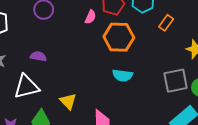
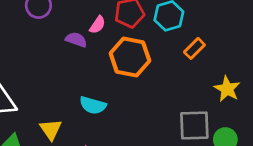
purple semicircle: (38, 56) -> (76, 40), moved
cyan semicircle: (123, 75) -> (93, 105), moved

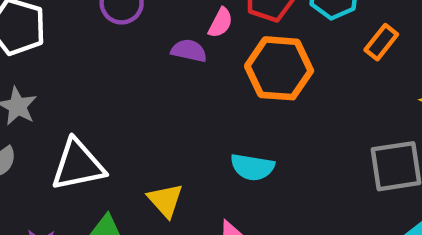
cyan semicircle: (93, 105) -> (252, 167), moved

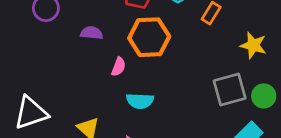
pink semicircle: (221, 23) -> (119, 67), moved

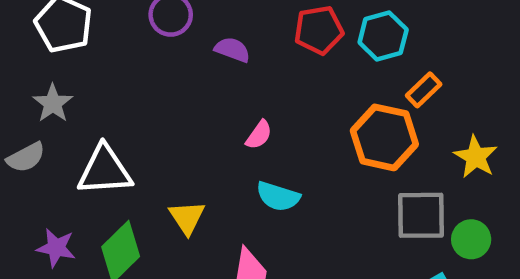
purple semicircle: (92, 33) -> (232, 50), moved
orange hexagon: (149, 37) -> (384, 137), moved

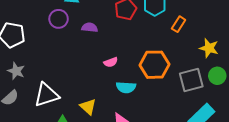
pink semicircle: (259, 135) -> (111, 62), turned 48
orange hexagon: (384, 137) -> (155, 65), moved
green circle: (471, 239) -> (217, 76), moved

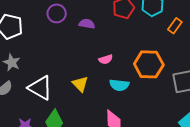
white triangle: (47, 95) -> (40, 88), turned 44
yellow triangle: (88, 107) -> (80, 84), moved

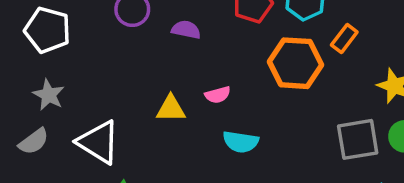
orange hexagon: (149, 64) -> (295, 63), moved
yellow triangle: (80, 84) -> (171, 109), moved, turned -48

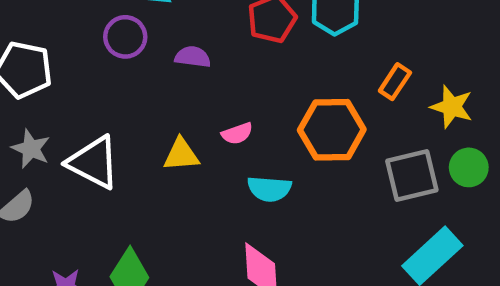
orange rectangle: (344, 39) -> (395, 82), moved
orange hexagon: (295, 63) -> (332, 130), moved
white triangle: (98, 142) -> (93, 162), moved

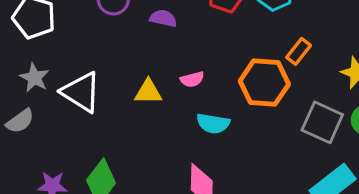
orange rectangle: (395, 82) -> (299, 51), moved
gray square: (412, 175) -> (322, 122), turned 33

